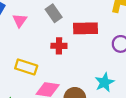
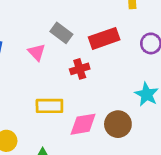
pink triangle: (20, 20) -> (37, 52), moved

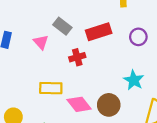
pink diamond: (83, 124) -> (79, 104), turned 60

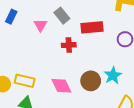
yellow rectangle: (51, 88) -> (25, 81), moved
brown circle: (109, 105) -> (91, 81), moved

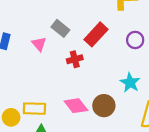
red rectangle: (92, 27) -> (96, 34), turned -30
brown circle: (91, 81) -> (104, 106), moved

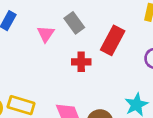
red rectangle: (96, 34) -> (113, 40), turned -30

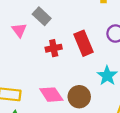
red rectangle: (113, 40) -> (84, 43), moved, turned -40

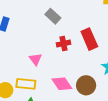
pink triangle: (19, 30) -> (35, 59), moved

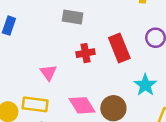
gray rectangle: (53, 16) -> (73, 17), turned -35

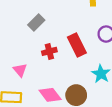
gray rectangle: (73, 17) -> (36, 23), turned -49

